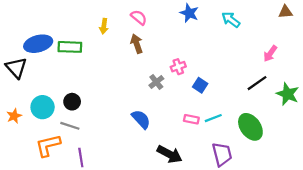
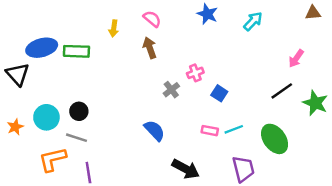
cyan arrow: (231, 20) -> (253, 21), turned 96

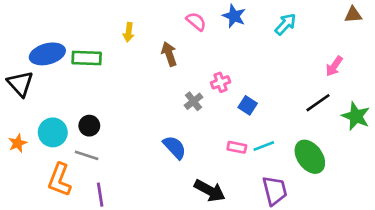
pink semicircle: (152, 19) -> (196, 21), moved
orange L-shape: (52, 159) -> (60, 180), turned -56

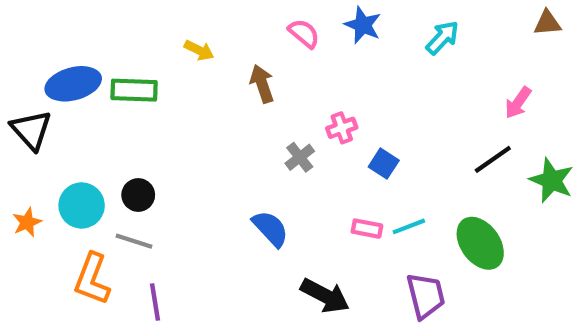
yellow arrow: (129, 32) -> (199, 50), turned -72

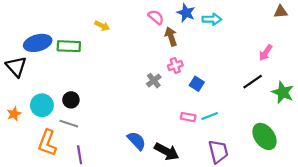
cyan arrow: (442, 38) -> (212, 19), moved, turned 48
brown arrow: (262, 84) -> (171, 36), moved
blue semicircle: (270, 229) -> (137, 141), moved
green ellipse: (480, 243) -> (264, 136), moved

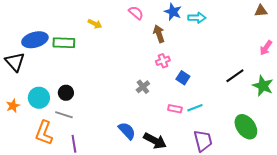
pink semicircle: (156, 17) -> (136, 13), moved
pink arrow: (266, 53) -> (266, 48), moved
gray cross: (154, 81) -> (143, 87), moved

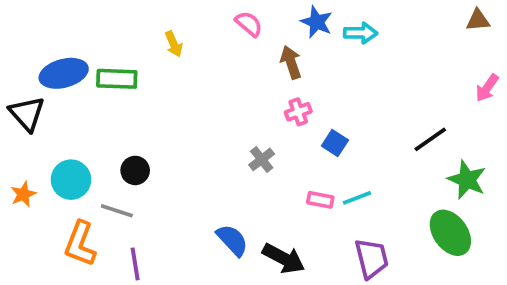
yellow arrow: (95, 24) -> (174, 44), turned 40
green star: (263, 86) -> (467, 180), moved
black circle: (66, 93) -> (135, 170), moved

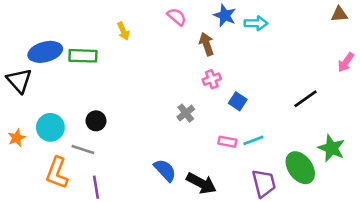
green star: (467, 180) -> (331, 148), moved
green ellipse: (450, 233) -> (300, 168), moved

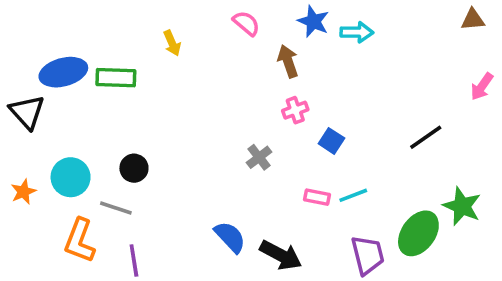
green ellipse: (300, 168) -> (418, 233), turned 72

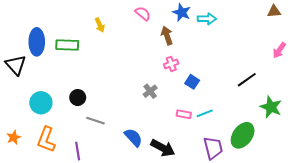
blue ellipse: (63, 72) -> (37, 42), turned -75
orange star: (23, 192) -> (14, 137), moved
green star: (462, 206) -> (271, 107), moved
gray line: (116, 208) -> (96, 121), moved

